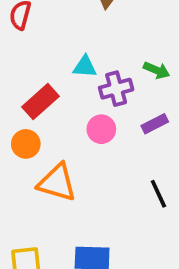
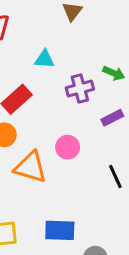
cyan triangle: (85, 67) -> (44, 59), moved
pink circle: (101, 129) -> (68, 147), moved

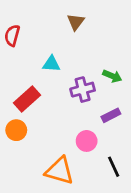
pink circle: (68, 147) -> (87, 141), moved
orange triangle: (31, 167) -> (60, 171), moved

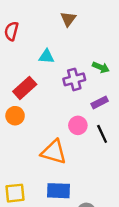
black line: (114, 167) -> (102, 134), moved

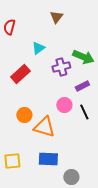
cyan triangle: (46, 56) -> (38, 48), turned -40
green arrow: (101, 67) -> (83, 57), size x1.5
orange circle: (15, 116) -> (24, 115), moved

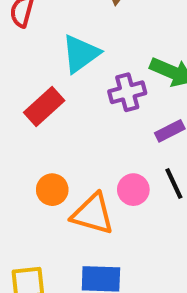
cyan triangle: (38, 48) -> (81, 54), size x1.5
pink circle: (64, 105) -> (133, 190), moved

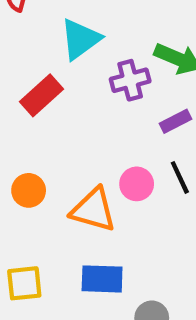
orange circle: (52, 190) -> (29, 190), moved

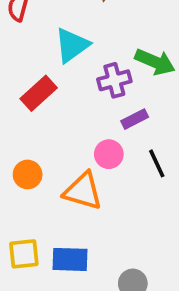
purple rectangle: (175, 121) -> (135, 119), moved
pink circle: (137, 184) -> (109, 154), moved
blue rectangle: (102, 279) -> (70, 259), moved

